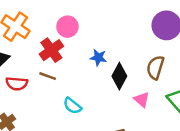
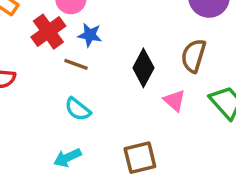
blue star: (98, 58) -> (90, 35), moved
brown line: (48, 76) -> (76, 64), moved

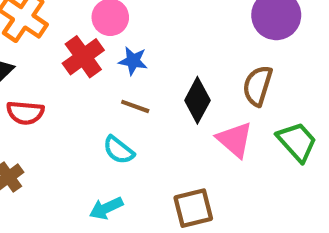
brown line: (76, 64) -> (135, 106), moved
pink triangle: (174, 101) -> (235, 140), size x1.4

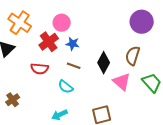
red semicircle: (25, 113) -> (40, 69), moved

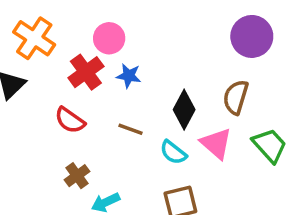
brown line: (74, 66) -> (131, 129), moved
red semicircle: (40, 69) -> (70, 120), turned 30
cyan semicircle: (66, 87) -> (173, 152), moved
brown cross: (13, 100) -> (77, 176), moved

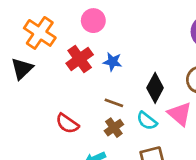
pink circle: (109, 38) -> (93, 21), moved
red semicircle: (70, 120) -> (67, 123), moved
brown cross: (77, 176) -> (114, 128), moved

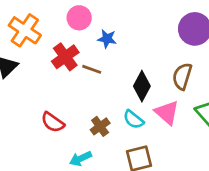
blue star: (113, 62) -> (107, 39), moved
brown line: (114, 103) -> (92, 69), moved

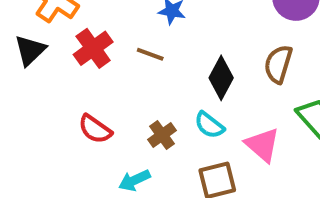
red cross: (65, 57) -> (93, 48), moved
pink triangle: (167, 113) -> (262, 145), moved

